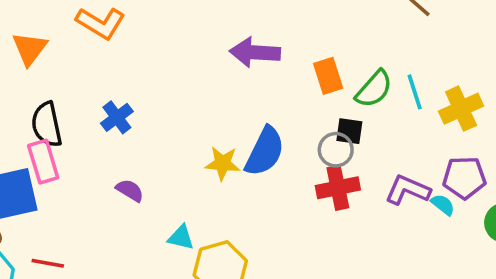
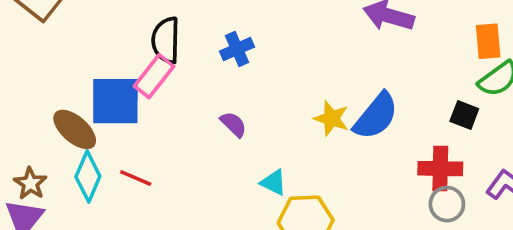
orange rectangle: (328, 76) -> (488, 41), moved
gray circle: (336, 150) -> (447, 204), moved
pink rectangle: (43, 162) -> (154, 76), turned 42

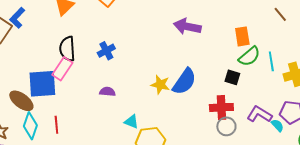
purple semicircle: (233, 124) -> (107, 92), turned -35
red line: (136, 178) -> (56, 125), turned 66

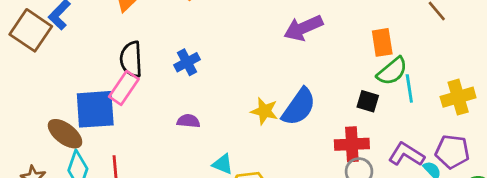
purple arrow: (187, 27) -> (303, 28), turned -36
cyan line: (271, 61) -> (409, 88), moved

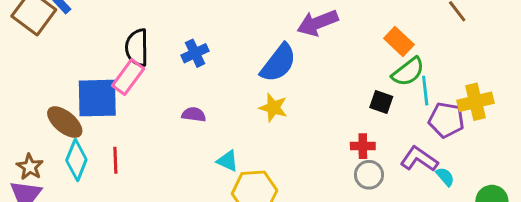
orange rectangle: (382, 42) -> (399, 41), turned -40
blue semicircle: (299, 107) -> (278, 63), moved
red cross: (352, 144) -> (363, 146), size x0.7
purple pentagon: (452, 152) -> (446, 120), moved

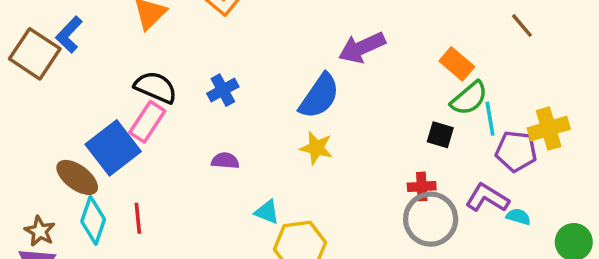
black semicircle: (137, 48) -> (156, 87), turned 117
blue square: (97, 98) -> (113, 148), turned -33
gray circle: (369, 175) -> (431, 219), size x1.6
cyan semicircle: (445, 177) -> (518, 217), turned -30

